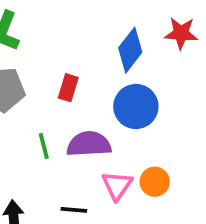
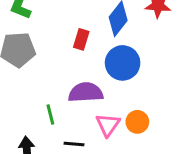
red rectangle: (68, 88) -> (81, 39), moved
green line: (44, 146) -> (50, 115), moved

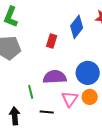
blue circle: (123, 63) -> (88, 73), moved

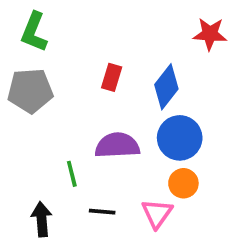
blue diamond: (77, 27) -> (166, 87), moved
pink triangle: (70, 99) -> (157, 214), moved

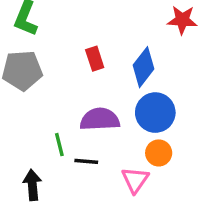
red rectangle: (112, 77) -> (95, 59), turned -35
black line: (102, 212) -> (86, 161), moved

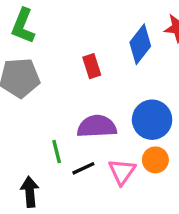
blue diamond: (144, 67) -> (140, 44), moved
black line: (86, 161) -> (83, 168), turned -30
pink triangle: (135, 180) -> (122, 172), moved

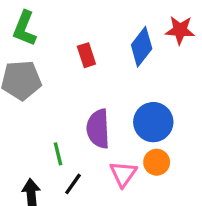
red rectangle: (92, 66) -> (86, 55), moved
purple semicircle: (97, 126) -> (98, 129), turned -90
black line: (83, 168) -> (73, 184), moved, turned -30

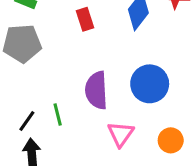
orange circle: (157, 162) -> (171, 140), moved
black line: (73, 184) -> (27, 121), moved

